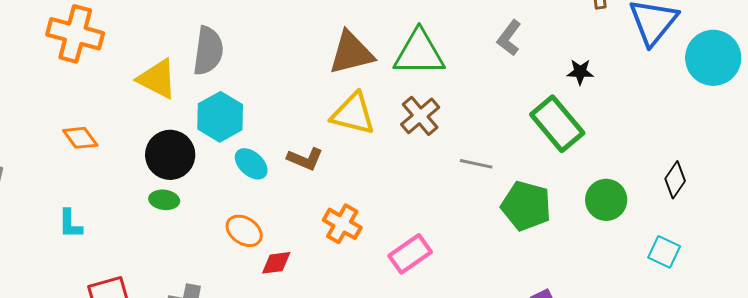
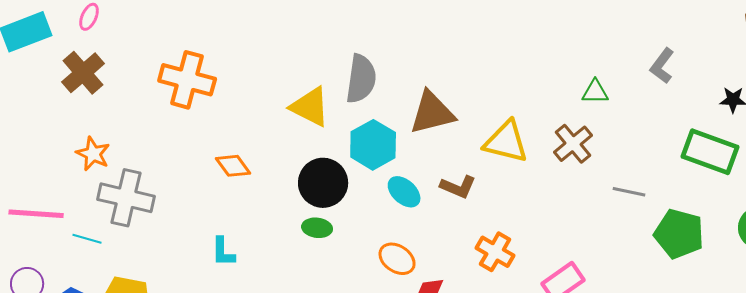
orange cross: (75, 34) -> (187, 80), moved
brown triangle: (351, 53) -> (432, 113), moved
green triangle: (419, 53) -> (595, 92), moved, size x0.5
green rectangle: (557, 124) -> (710, 152), turned -30

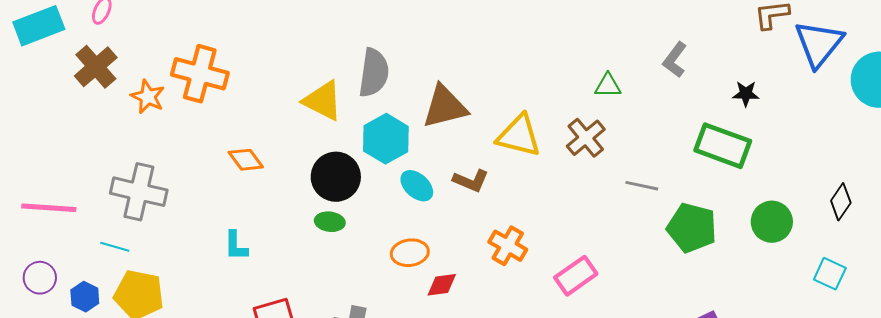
orange star: (93, 154) -> (148, 97), moved
cyan line: (87, 239) -> (115, 247), moved
orange ellipse: (397, 259) -> (410, 253), turned -42

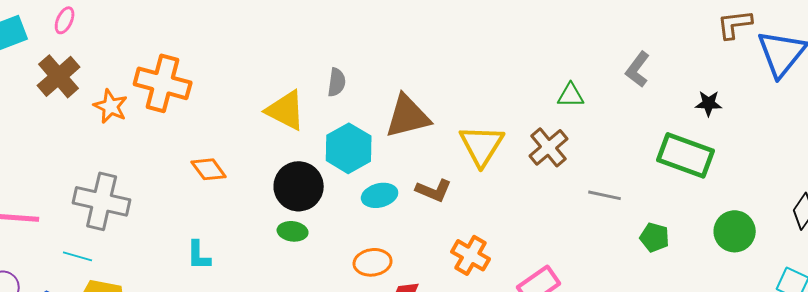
gray semicircle: (374, 73) -> (337, 82), size x0.6
yellow triangle: (519, 136) -> (482, 145), turned 48
cyan ellipse: (417, 186) -> (380, 195), turned -56
green pentagon: (692, 228) -> (655, 237), size x0.6

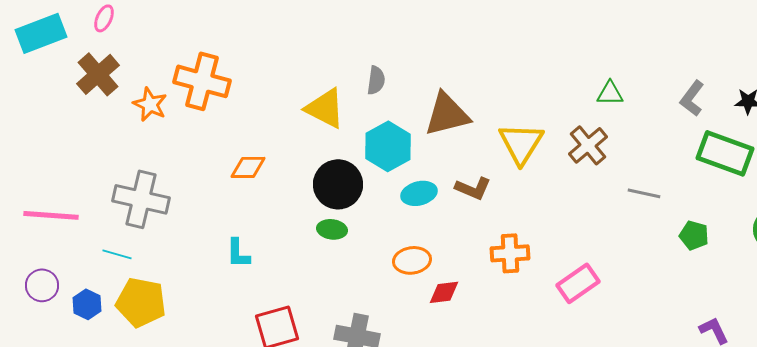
gray L-shape: (638, 69) -> (692, 98), moved
orange diamond: (209, 169) -> (248, 167), turned -54
orange cross: (471, 255) -> (510, 253), turned -33

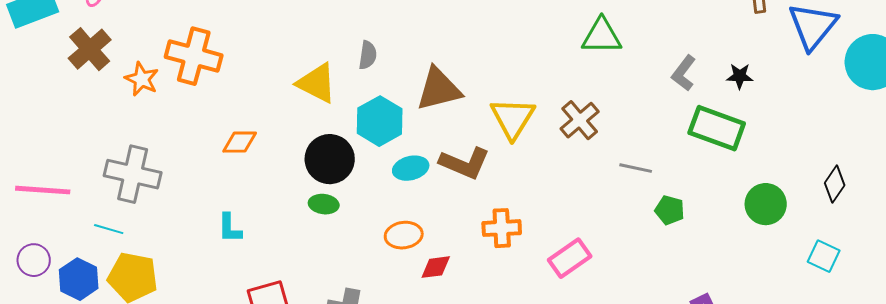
green triangle: (610, 93) -> (602, 36), moved, size x1.5
brown L-shape: (473, 188) -> (465, 163), size x1.4
green pentagon: (694, 235) -> (670, 210), moved
blue hexagon: (87, 304) -> (79, 279), size x1.4

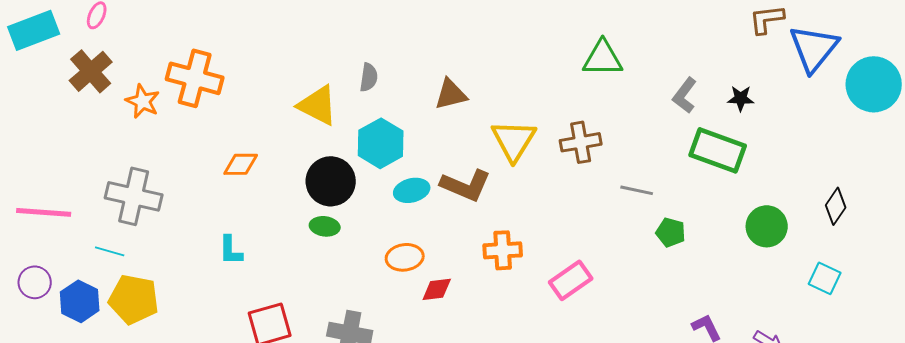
brown triangle: (439, 89) -> (451, 94), moved, size x0.7
brown cross: (580, 120) -> (581, 142), turned 30

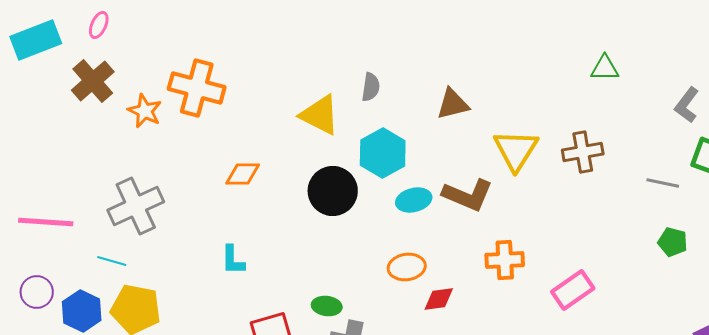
green triangle: (603, 58) -> (605, 68), size x0.7
gray line: (637, 190) -> (663, 183), moved
gray cross: (134, 196) -> (136, 206), turned -38
green ellipse: (325, 226) -> (327, 306), moved

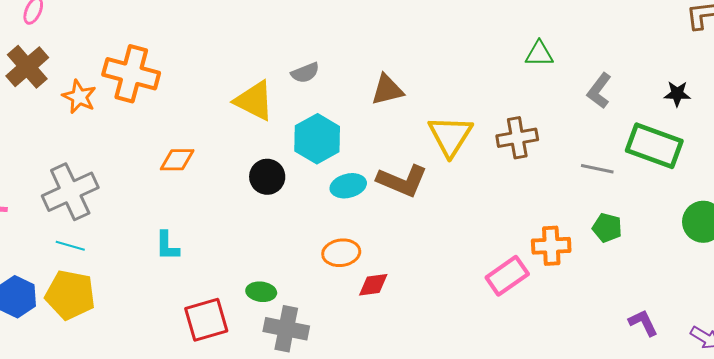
gray semicircle: (371, 87) -> (305, 73), turned 60
gray L-shape: (687, 105) -> (599, 91), moved
black circle: (333, 191) -> (267, 177), size x0.7
orange cross: (505, 260) -> (551, 246), moved
cyan line: (112, 261) -> (70, 246), moved

